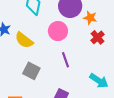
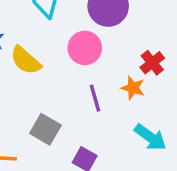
orange star: (90, 18) -> (133, 88), moved
gray square: (31, 71) -> (45, 129), moved

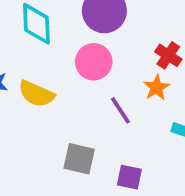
orange star: (133, 88) -> (157, 88), turned -30

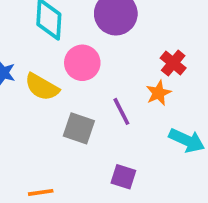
pink circle: (94, 62) -> (82, 63), moved
gray square: (79, 159) -> (79, 128), moved

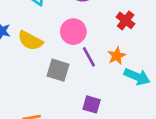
pink circle: (82, 63) -> (73, 32), moved
orange star: (159, 93) -> (117, 56), moved

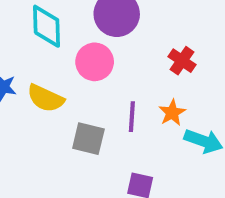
pink circle: (73, 32) -> (95, 62), moved
purple line: (89, 57) -> (132, 117), turned 36

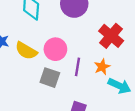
red cross: (182, 61) -> (111, 36), size x1.5
pink circle: (95, 62) -> (55, 49), moved

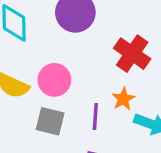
purple line: (77, 67) -> (95, 117), moved

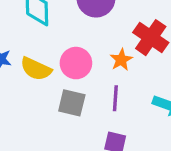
orange star: (123, 99) -> (121, 60), moved

